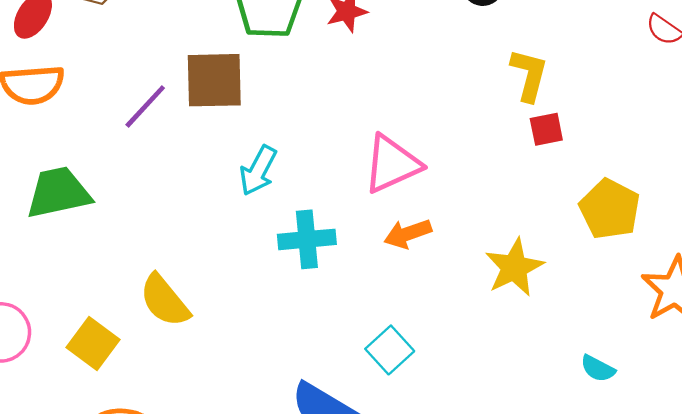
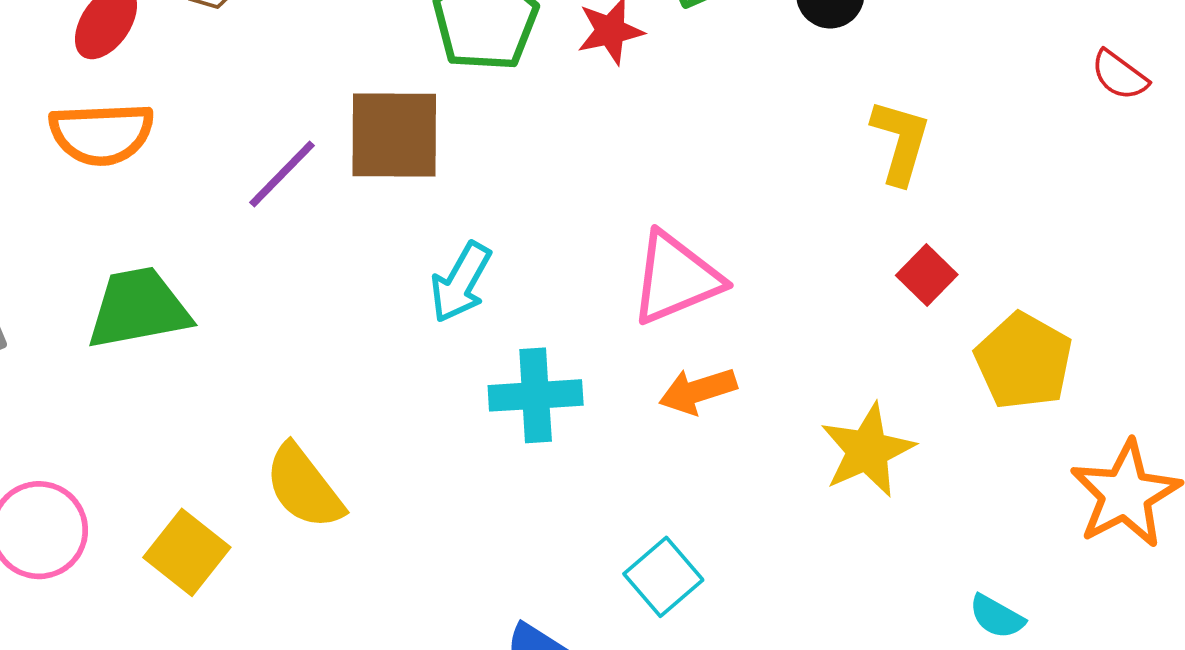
red square: (546, 129) -> (927, 275), moved, turned -36

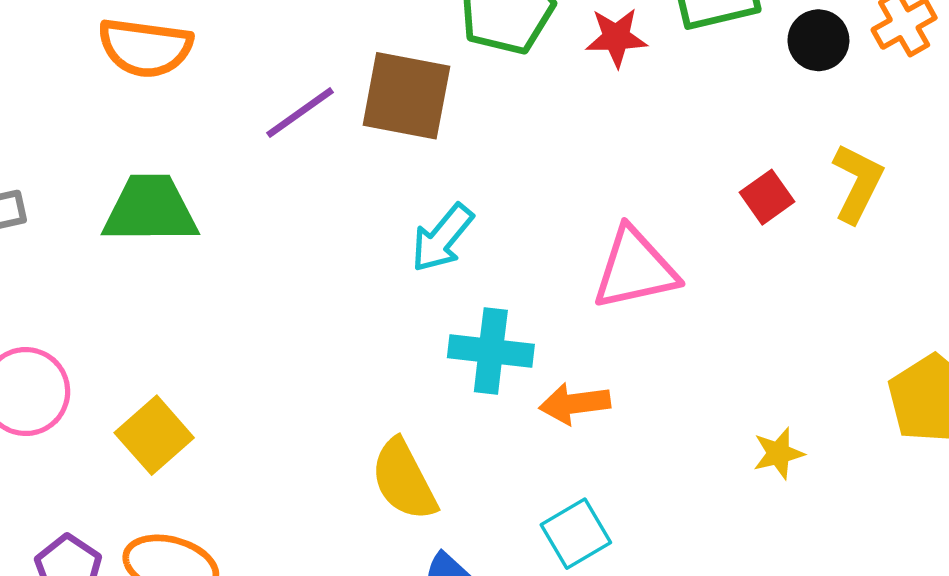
red square: (927, 275) -> (767, 197), moved
orange arrow: (698, 391) -> (575, 404), moved
yellow star: (867, 450) -> (778, 453), size x0.6
yellow semicircle: (304, 487) -> (404, 480), moved

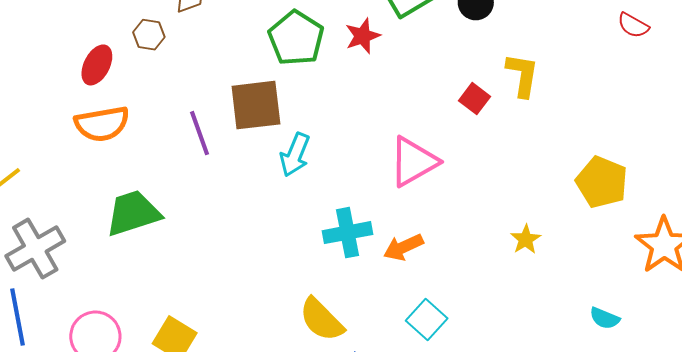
purple line: (300, 113) -> (200, 133), turned -57
cyan arrow: (442, 238) -> (295, 155), moved

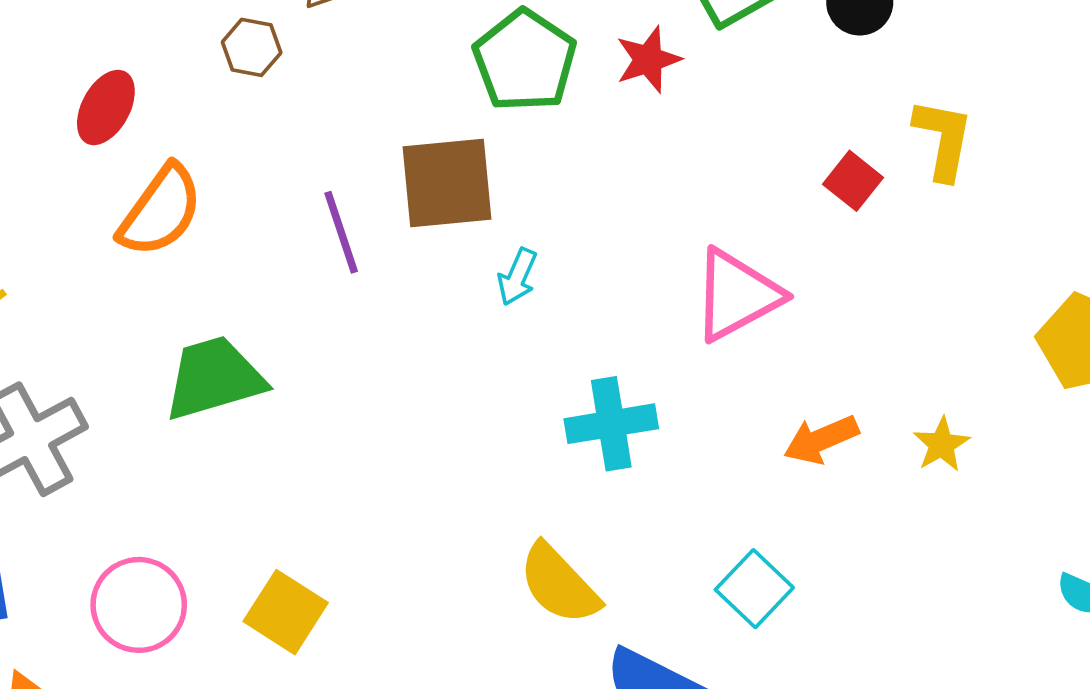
red ellipse: (97, 65) -> (106, 107), moved
orange semicircle: (102, 124) -> (161, 211), turned -46
cyan arrow: (295, 155) -> (517, 277), size x0.7
orange arrow: (403, 247) -> (821, 440), moved

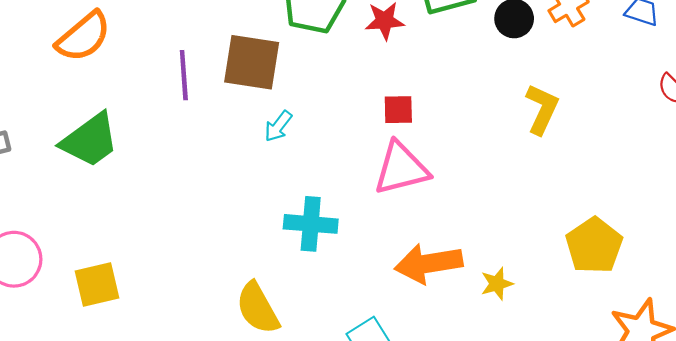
red square: (853, 181) -> (398, 110), moved, turned 36
green trapezoid: (214, 378) -> (90, 140), turned 146
orange arrow: (821, 440) -> (429, 263), size x1.5
yellow square: (286, 612) -> (97, 285), turned 30

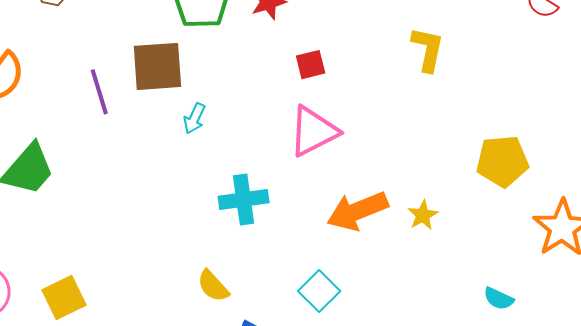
red square: (398, 110) -> (311, 65), moved
yellow pentagon: (594, 246) -> (502, 161), turned -30
yellow semicircle: (258, 308) -> (213, 286), size x0.7

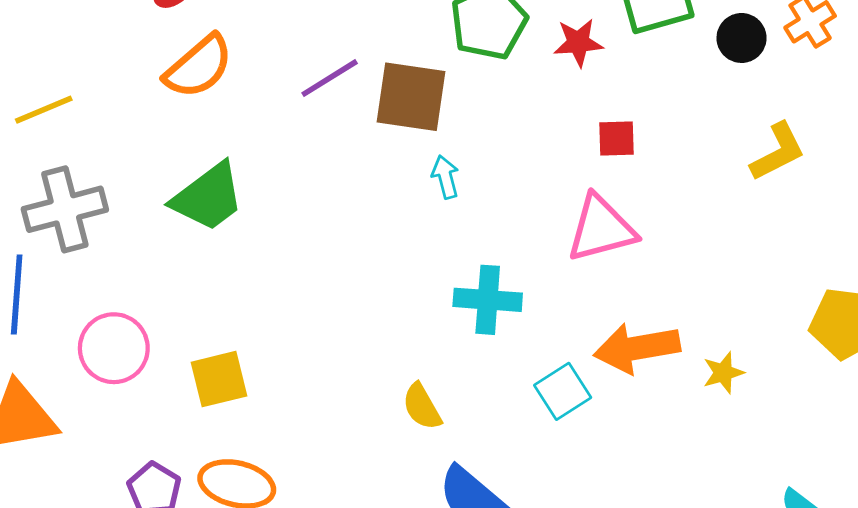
yellow L-shape: (428, 49) -> (778, 152), turned 39
purple line: (99, 92) -> (330, 78), moved, turned 63
cyan arrow: (194, 118) -> (445, 177), turned 128
cyan square: (319, 291) -> (563, 391), moved

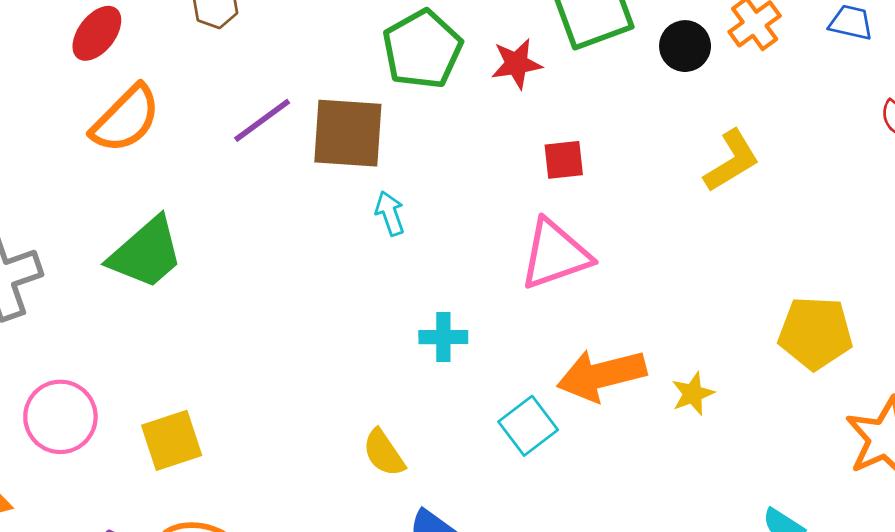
cyan cross: (488, 300) -> (443, 337), size x0.7

